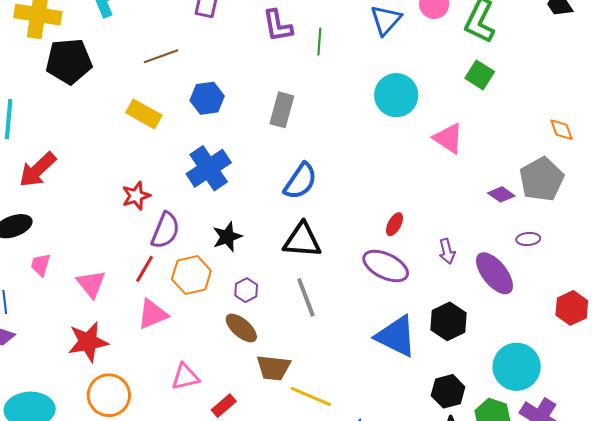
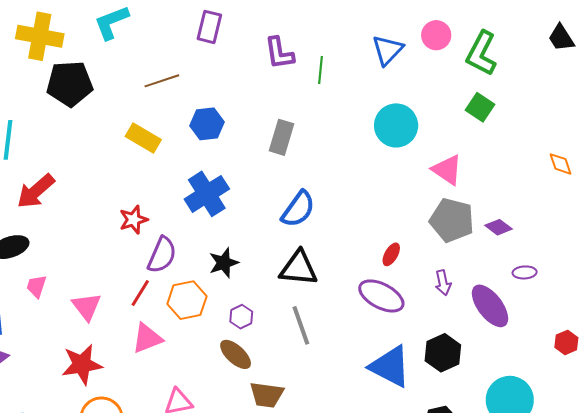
gray pentagon: (541, 179) -> (452, 220), moved, turned -30
red hexagon: (572, 308) -> (566, 342), size x0.7

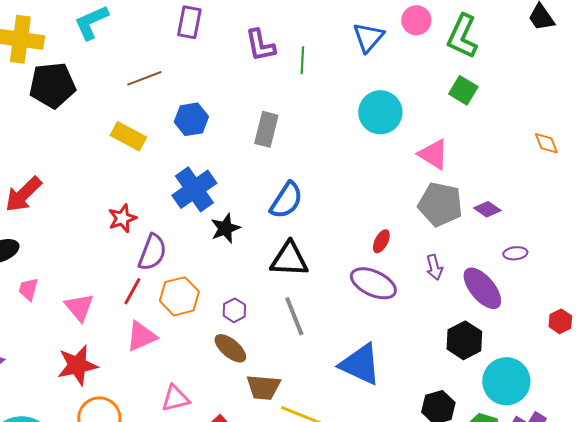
black star: (224, 263) -> (225, 228), moved
black hexagon: (443, 353) -> (464, 340), moved
blue triangle: (390, 366) -> (360, 364), moved

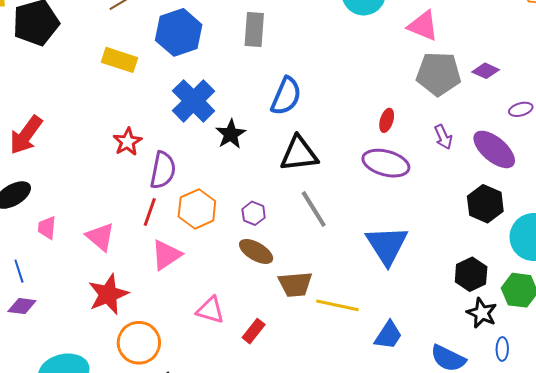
blue hexagon: (191, 119) -> (179, 32), size x1.4
blue triangle: (360, 364) -> (387, 245), turned 42
pink triangle: (175, 398) -> (210, 310), turned 40

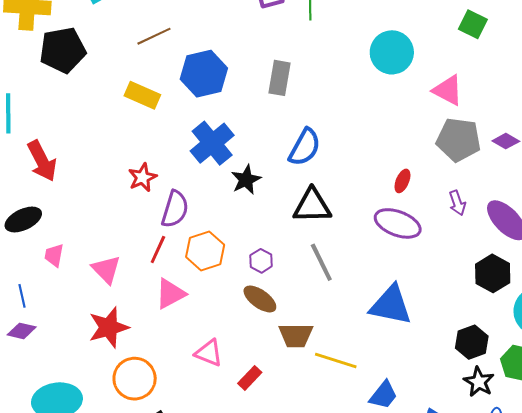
red arrow: (26, 135) -> (42, 161), turned -69
blue triangle: (387, 245) -> (391, 305), turned -51

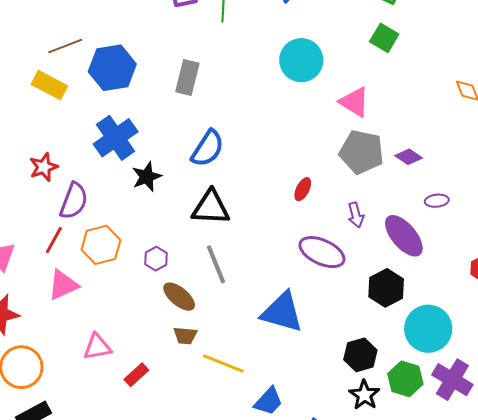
brown line: (154, 36) -> (65, 46), moved
purple ellipse: (398, 223) -> (322, 252), moved
brown ellipse: (260, 299) -> (179, 297), moved
brown trapezoid: (296, 335) -> (185, 336), size x0.7
pink triangle: (209, 353) -> (97, 347), turned -36

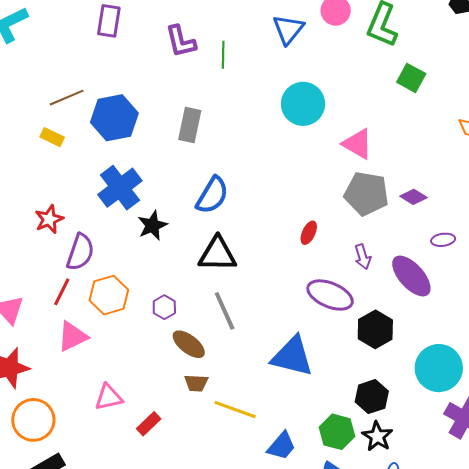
green square: (384, 38) -> (411, 78), moved
yellow rectangle: (49, 85) -> (52, 137), size x0.7
black hexagon: (386, 288) -> (375, 329), moved
green hexagon: (405, 379) -> (337, 432), moved

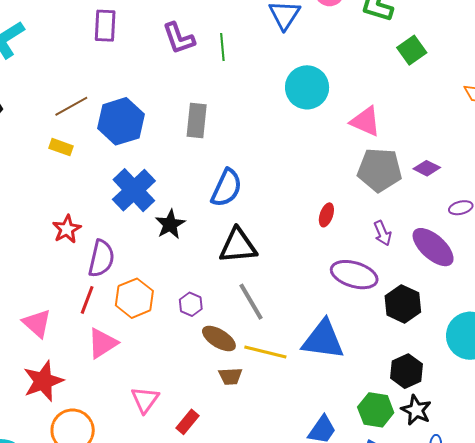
green square: (411, 78) -> (412, 50), turned 32
pink triangle: (109, 397) -> (145, 400), turned -36
yellow line: (235, 410) -> (265, 352), moved

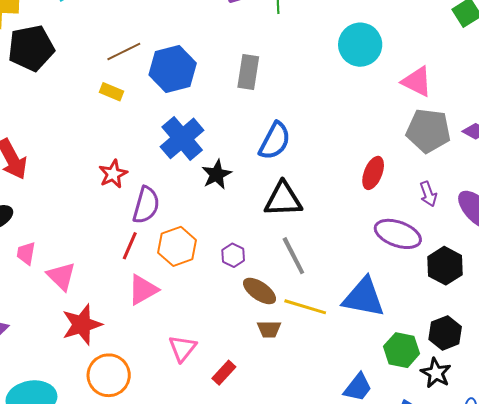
red ellipse: (326, 215) -> (373, 173), size x1.4
pink triangle: (37, 323) -> (61, 276), moved
green hexagon: (376, 410) -> (402, 350), moved
black star: (416, 410) -> (436, 373), moved

